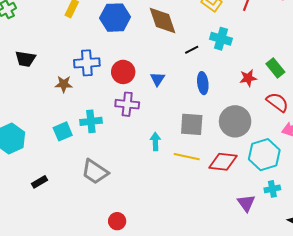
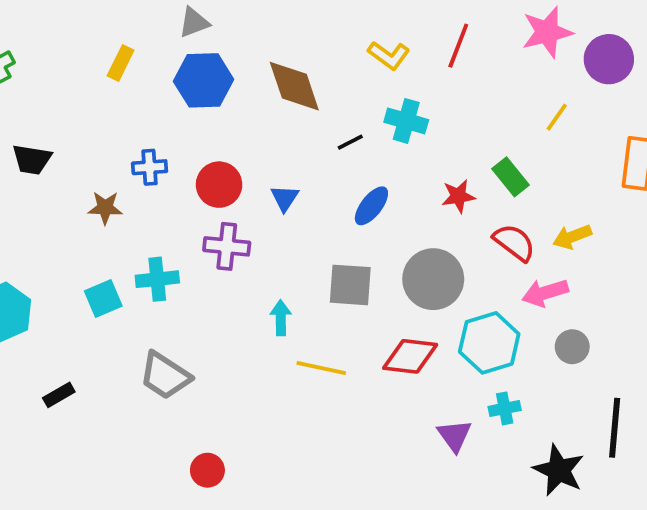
blue cross: (87, 63) -> (150, 167), size x0.7
blue ellipse: (203, 83) -> (371, 206), turned 45
yellow line: (187, 157) -> (321, 368), moved

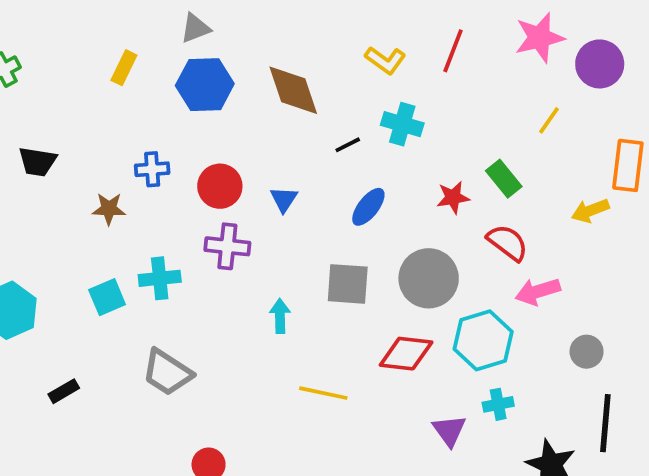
yellow arrow: (572, 237) -> (590, 211), moved
gray circle: (572, 347) -> (587, 352), moved
yellow line: (321, 368) -> (323, 393), moved

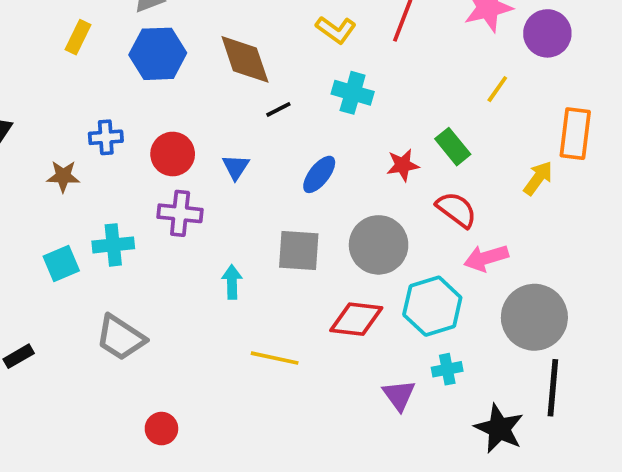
black line: (348, 145) -> (278, 109), moved
yellow arrow: (590, 211) -> (538, 178), turned 147
gray circle: (587, 352) -> (534, 317), size x2.0

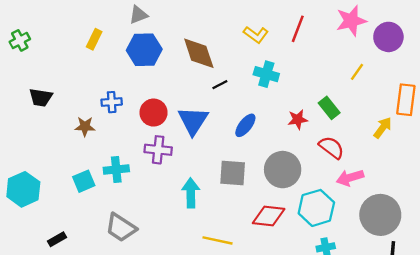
blue triangle: (236, 167) -> (193, 121), size x1.8
cyan arrow: (232, 282) -> (191, 193), size x1.4

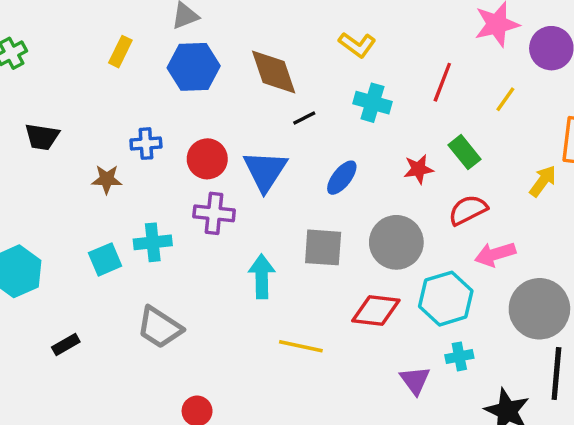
red line: (298, 29) -> (442, 82), moved
red semicircle: (331, 147) -> (468, 210), turned -64

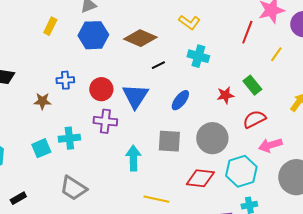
brown diamond: (274, 72) -> (140, 38), turned -48
red line: (442, 82) -> (247, 32), moved

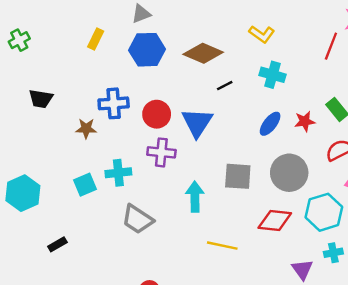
blue cross: (65, 80) -> (114, 103), size x1.4
blue ellipse: (180, 100) -> (270, 124), moved
gray trapezoid: (73, 188) -> (137, 219), moved

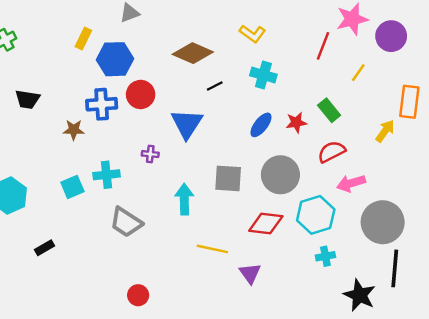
blue hexagon: (147, 50) -> (115, 59), moved
red circle: (157, 114) -> (141, 94), moved
purple cross: (161, 152) -> (150, 154), size x0.6
purple triangle: (302, 269) -> (250, 273), moved

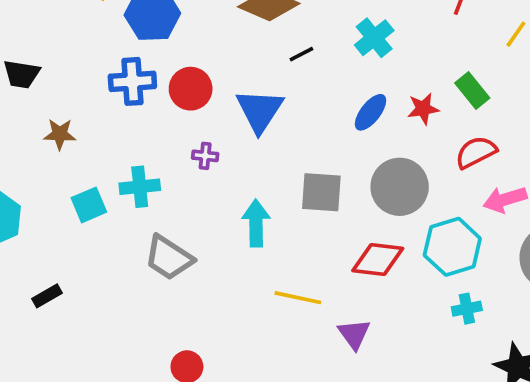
cyan cross: (263, 75) -> (374, 38), turned 35
red circle: (141, 94) -> (191, 89), moved
brown star: (74, 130) -> (60, 134), moved

